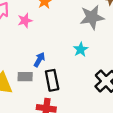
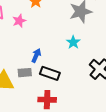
black rectangle: (52, 80) -> (50, 73), turned -54

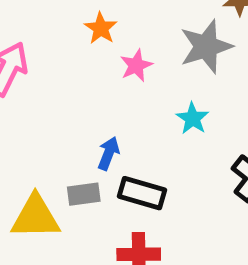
pink star: (19, 21) -> (136, 65), moved

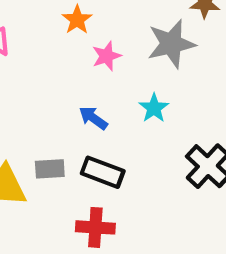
blue arrow: (109, 153) -> (93, 118), moved, turned -80

